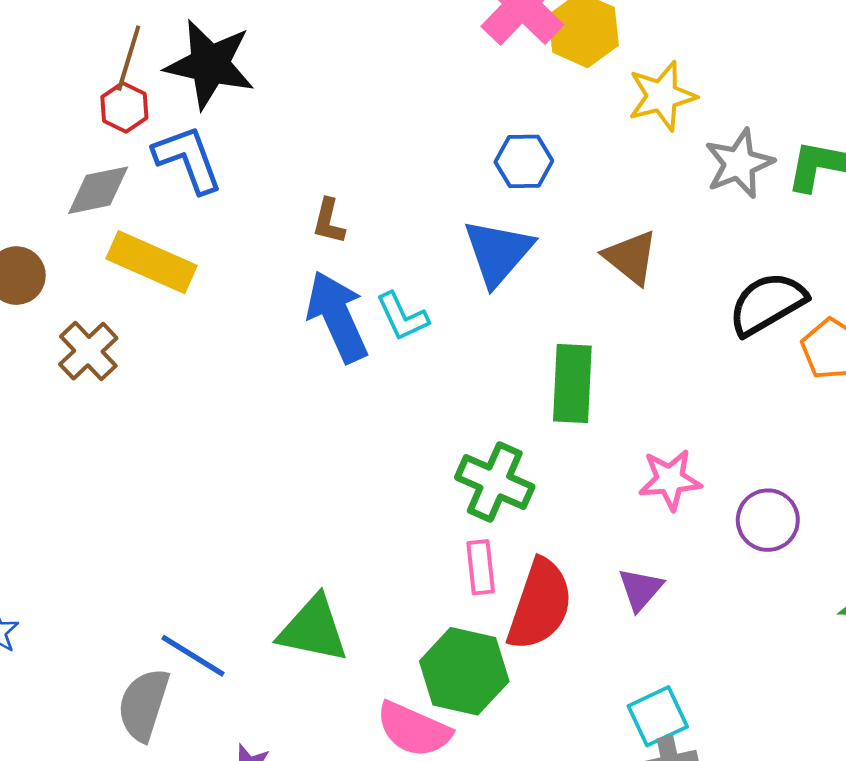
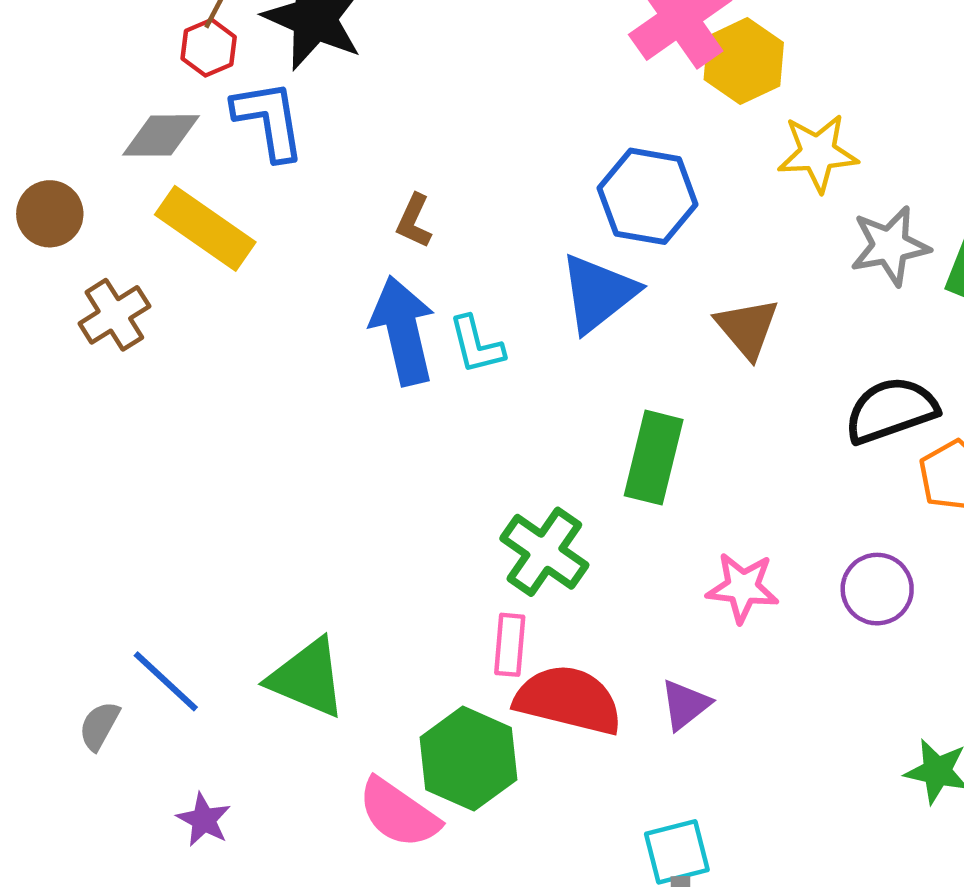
blue hexagon: (524, 161) -> (648, 196), size x1.5
purple circle: (768, 520) -> (877, 589), moved
red semicircle: (540, 605) -> (568, 700), turned -106
gray semicircle: (144, 705) -> (99, 726), size x0.6

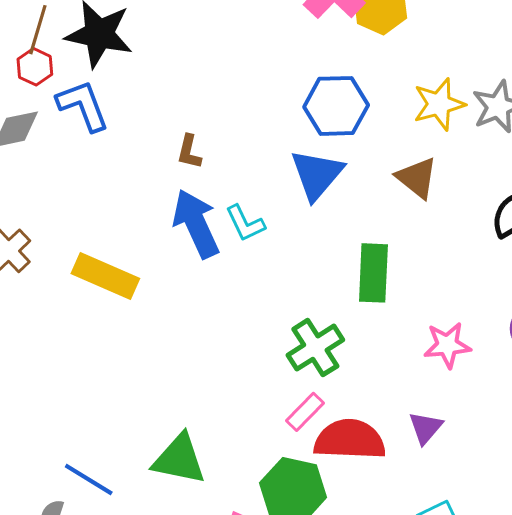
yellow star: (818, 153) -> (439, 104), moved
yellow rectangle: (205, 228) -> (105, 276), moved
green cross: (544, 552) -> (315, 348), turned 34
pink rectangle: (510, 645) -> (305, 412), turned 51

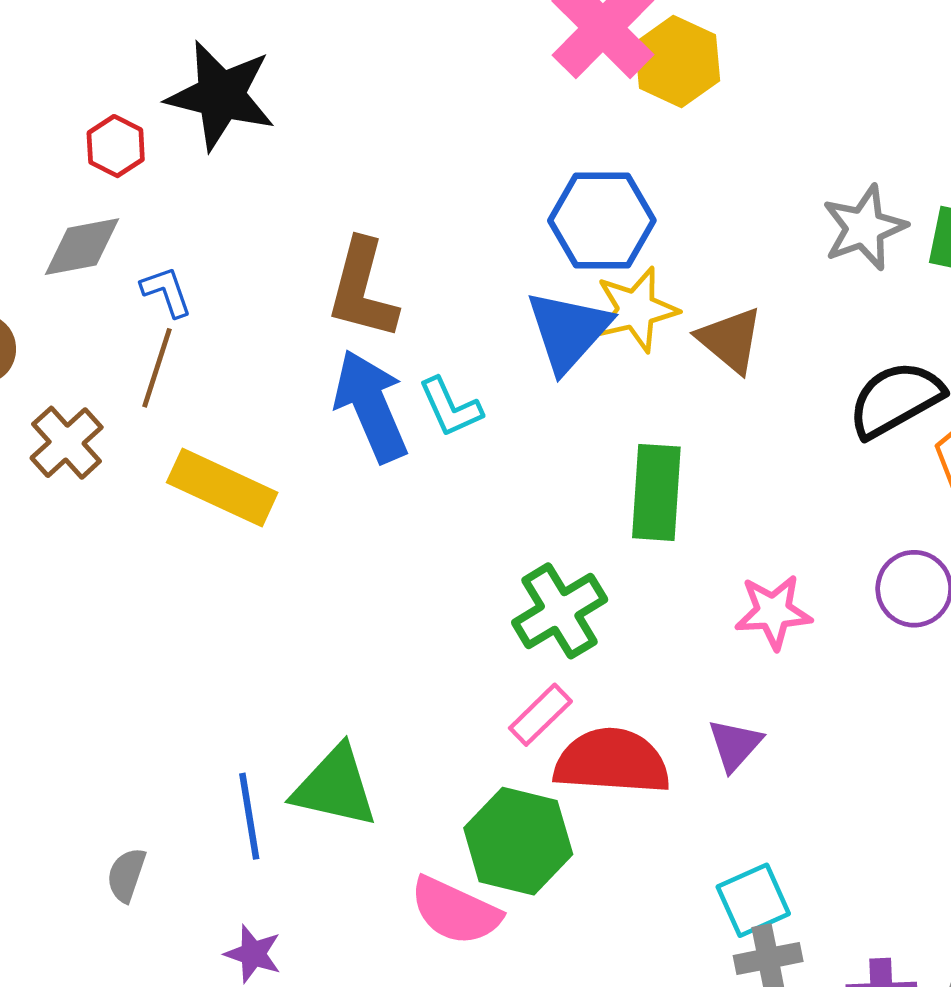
brown line: (38, 30) -> (157, 368), moved
yellow star: (439, 104) -> (636, 309), moved
blue L-shape: (83, 106) -> (166, 292), moved, size x0.6
brown L-shape: (189, 152) -> (362, 289), size x1.8
blue line: (89, 480) -> (249, 816), moved, turned 48

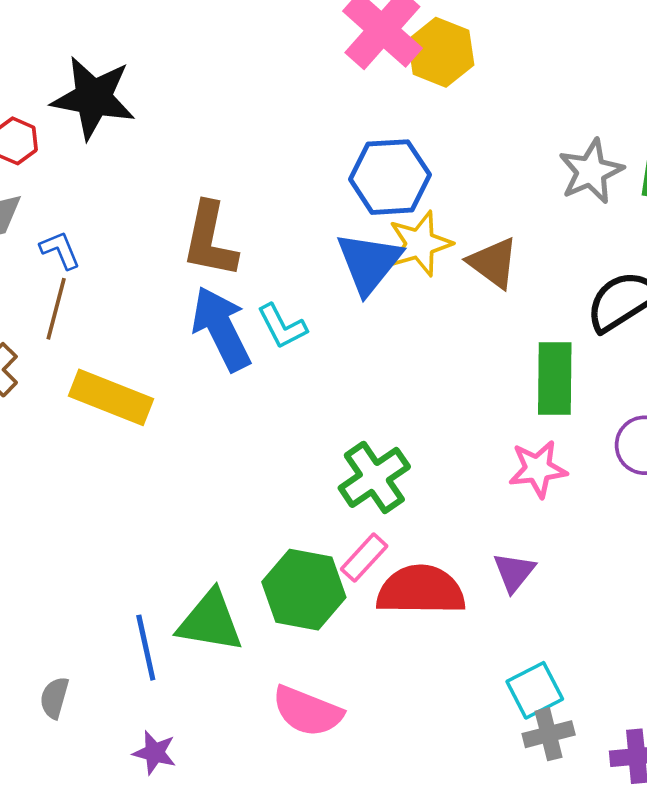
green rectangle: (656, 492) -> (555, 378), moved
green hexagon: (518, 841) -> (304, 590), moved

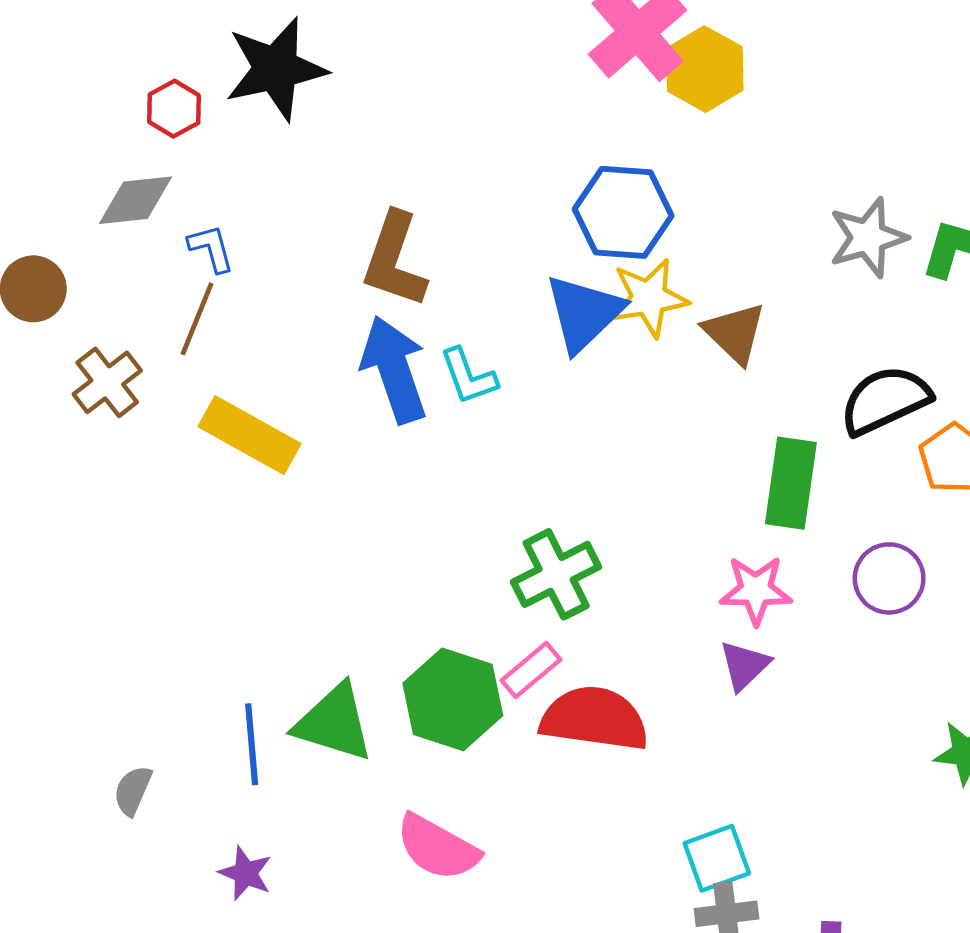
black star: (93, 98) -> (276, 69), turned -30
purple triangle: (514, 572) -> (744, 665), moved

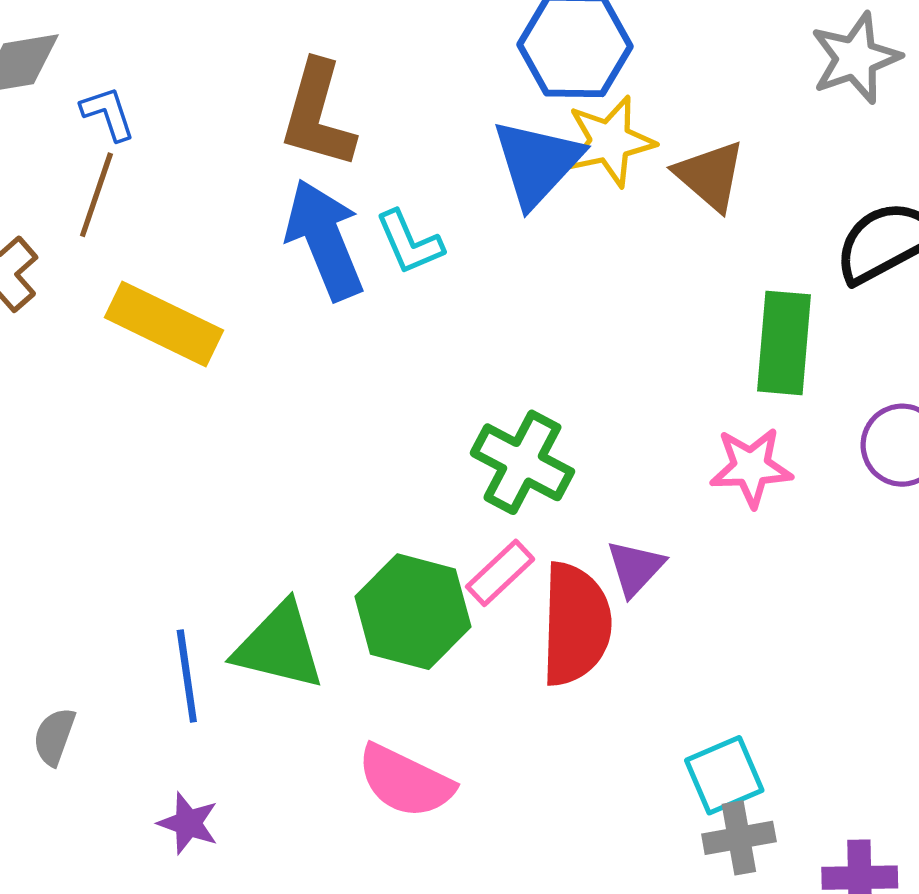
green cross: (556, 574) -> (522, 462), turned -32
purple triangle: (744, 665) -> (635, 568), moved
red semicircle: (594, 719) -> (576, 624), turned 87

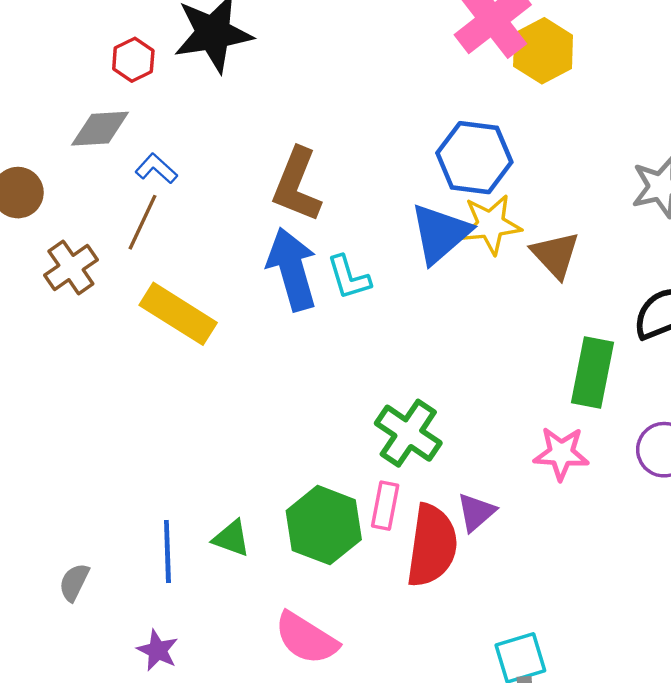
blue L-shape: (108, 113) -> (156, 169), turned -36
pink rectangle: (500, 573) -> (385, 506), turned -42
green triangle: (279, 646) -> (232, 538), size x0.6

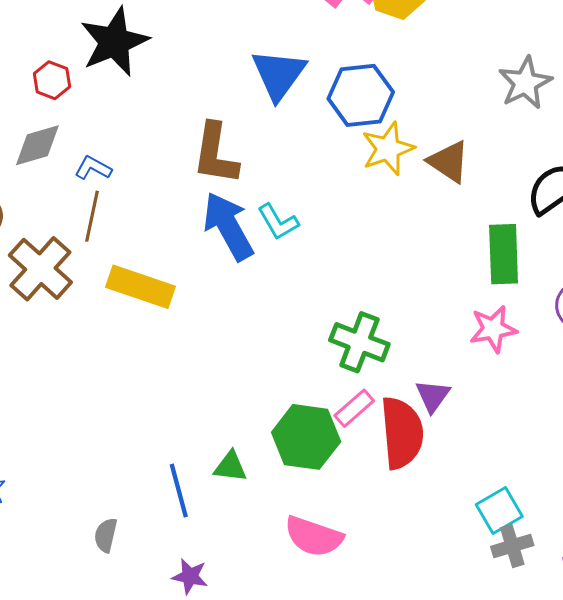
blue triangle: (440, 233) -> (279, 74), moved
brown cross: (71, 267) -> (40, 269), size x1.4
pink rectangle: (385, 506) -> (354, 408), turned 51

